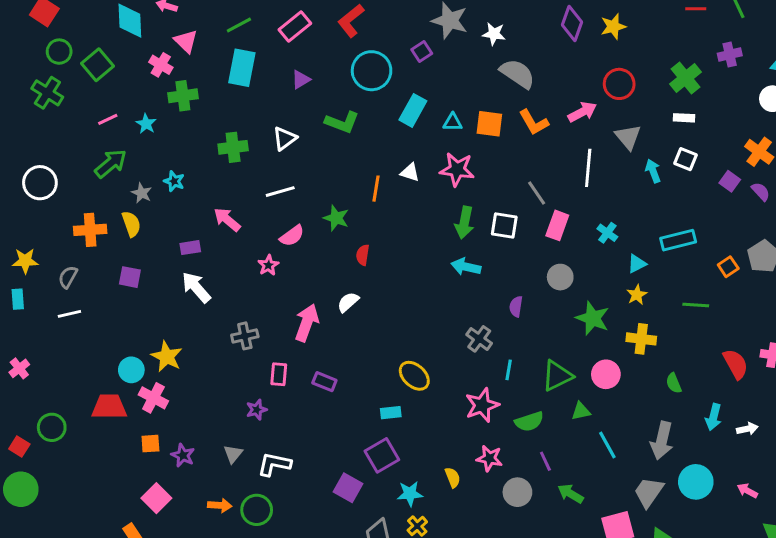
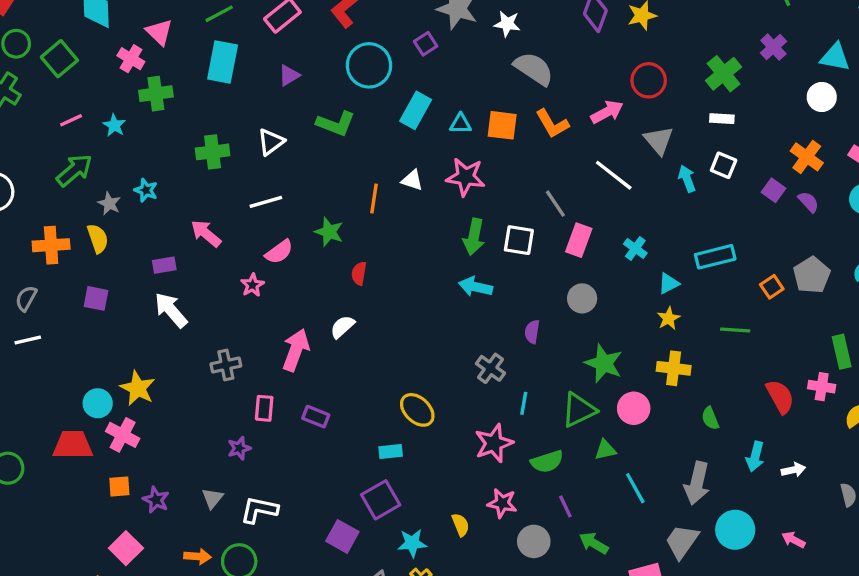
purple cross: (730, 54) -> (773, 47), turned -30
white line: (588, 168) -> (614, 175), turned -57
green star: (593, 318) -> (604, 363), moved

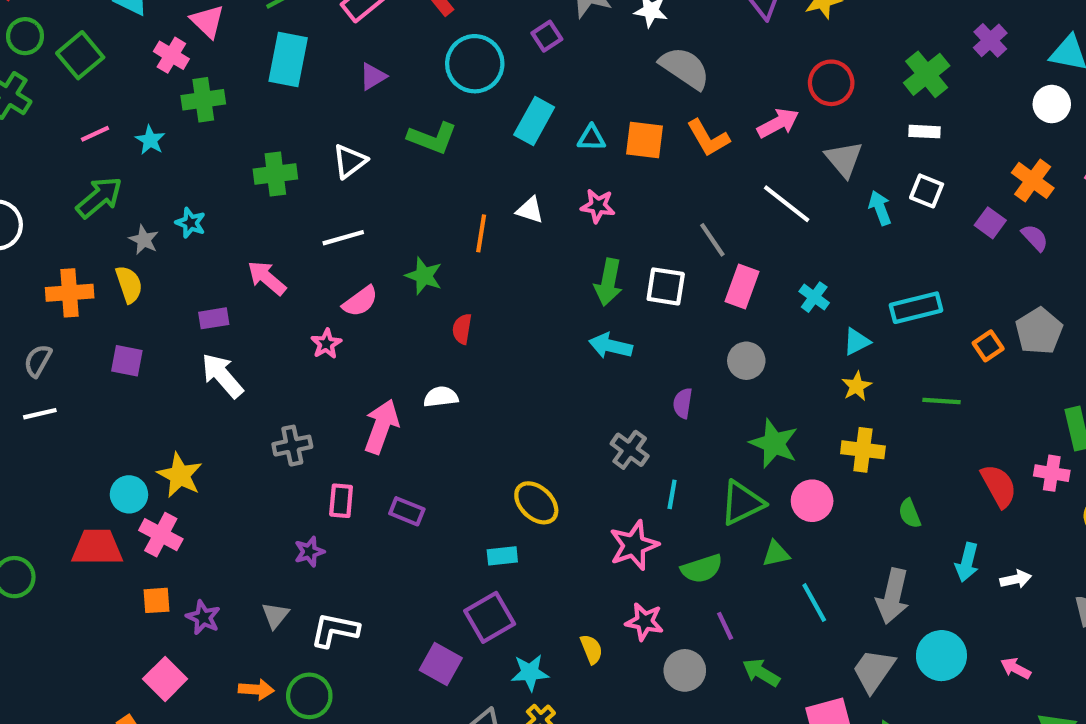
pink star: (466, 177) -> (598, 206), size x0.7
white semicircle: (342, 327) -> (441, 397), turned 35

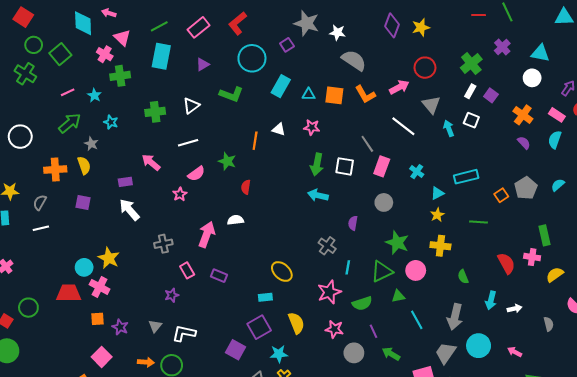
white rectangle: (924, 132) -> (470, 91), turned -64
cyan star: (190, 223) -> (111, 122), moved
purple square: (990, 223) -> (491, 95), moved
pink rectangle: (341, 501) -> (187, 270), turned -35
yellow semicircle: (591, 649) -> (296, 323), moved, size x1.5

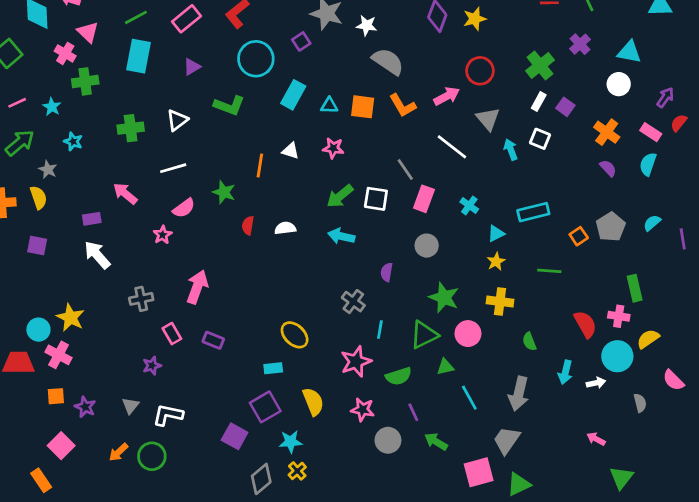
green arrow: (317, 164) -> (340, 196), turned 40
white semicircle: (235, 220) -> (285, 228), moved
cyan circle: (479, 346) -> (617, 356), moved
orange arrow: (146, 362) -> (119, 452), turned 133

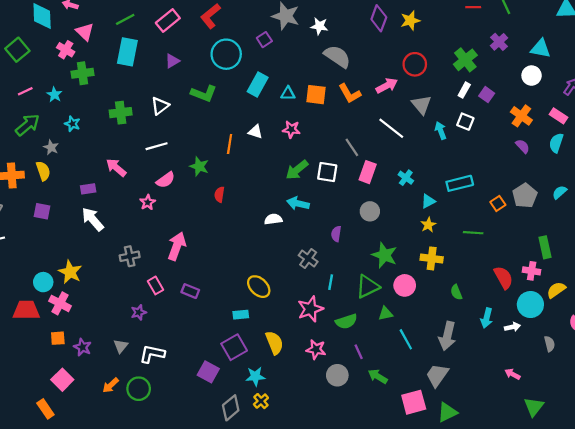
white semicircle: (285, 228) -> (273, 219), moved

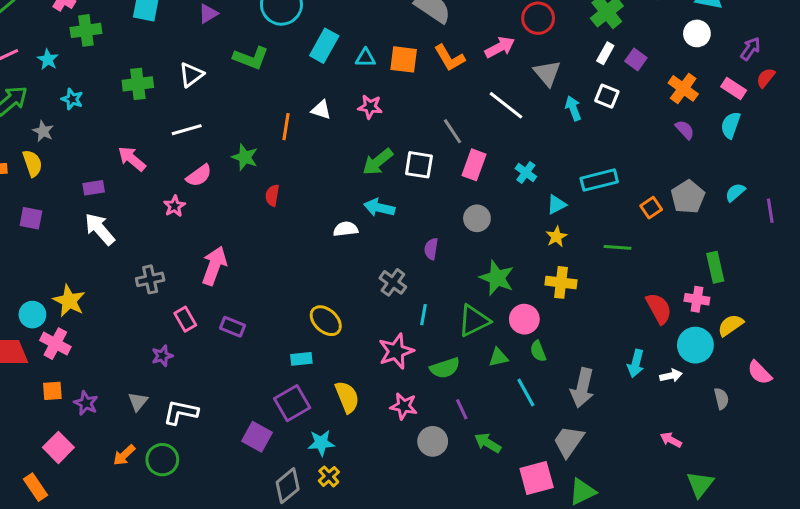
green semicircle: (456, 292) -> (538, 351), moved

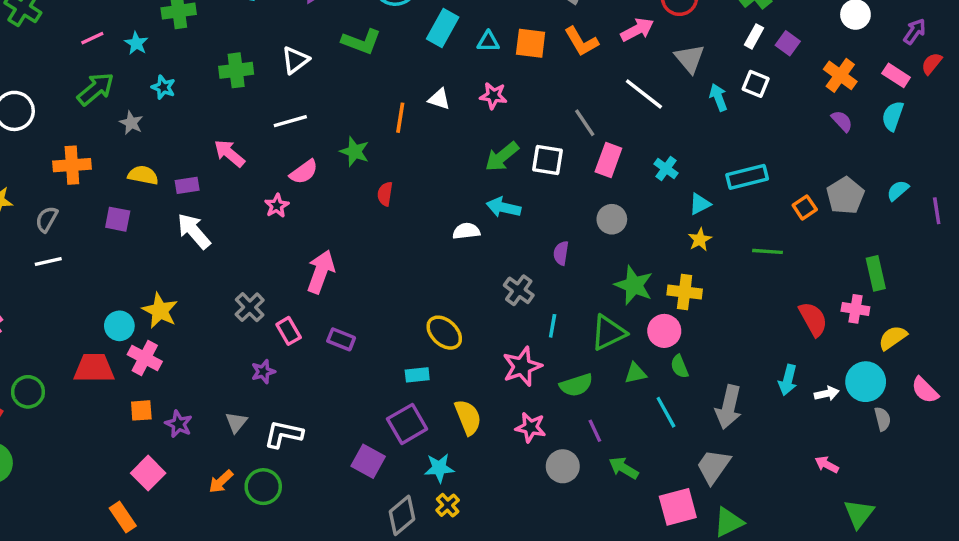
yellow semicircle: (32, 163) -> (143, 175), moved, turned -60
gray cross: (150, 279) -> (250, 307), moved, turned -32
yellow cross: (561, 282) -> (685, 292), moved
cyan circle: (695, 345) -> (866, 382), moved

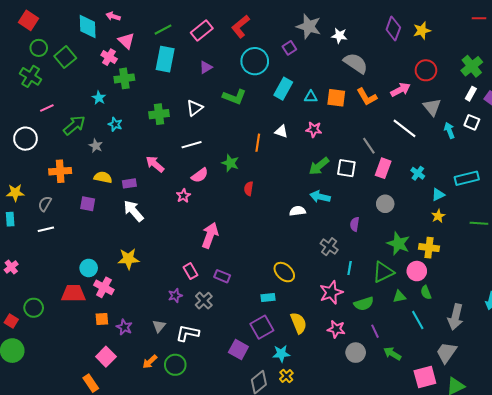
pink line: (92, 38) -> (47, 108), moved
gray cross: (250, 307) -> (204, 301), moved
yellow star: (160, 311) -> (128, 259), moved, turned -30

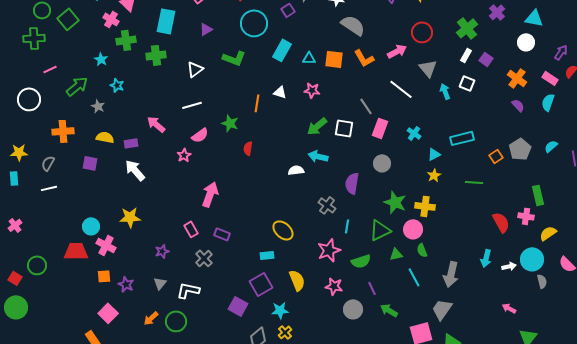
green cross: (31, 76) -> (34, 38), turned -35
green cross: (159, 114) -> (156, 55), moved
purple semicircle: (355, 224) -> (352, 183), size x1.5
purple star: (175, 296) -> (162, 251), moved

